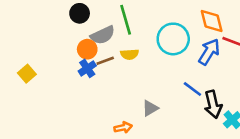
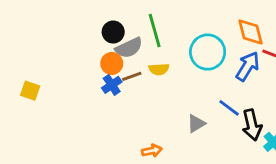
black circle: (80, 13) -> (113, 32), moved
yellow square: (27, 74) -> (30, 91), moved, turned -30
gray triangle: (150, 108) -> (196, 124), moved

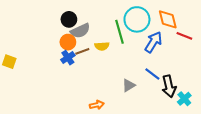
green line: (155, 31) -> (119, 32), moved
cyan circle: (208, 52) -> (137, 19), moved
blue arrow: (248, 66) -> (153, 42), moved

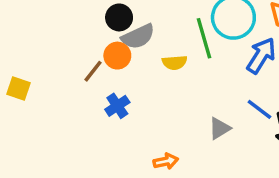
brown line: (82, 51) -> (93, 71), moved, turned -32
blue cross: (68, 58) -> (117, 106), moved

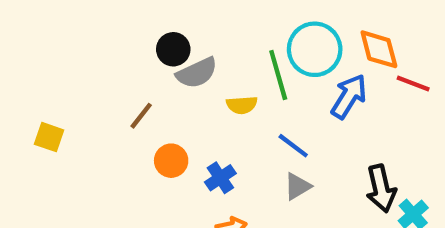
orange circle: (117, 56) -> (171, 161), moved
blue cross: (117, 106) -> (220, 178), moved
blue line: (259, 109) -> (293, 146), moved

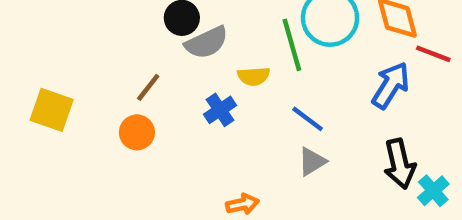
blue arrow: (349, 96) -> (391, 85), moved
yellow square: (49, 137) -> (52, 110), size x1.4
orange circle: (171, 161) -> (137, 132), moved
blue cross: (220, 178) -> (220, 110), moved

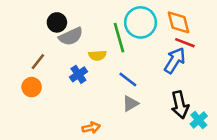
red line: (433, 54) -> (185, 43), moved

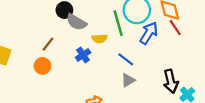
gray semicircle: (71, 36) -> (76, 22), turned 55
red line: (185, 43) -> (175, 28), turned 35
blue arrow: (175, 60) -> (149, 33), moved

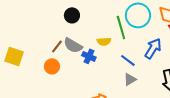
gray semicircle: (76, 22) -> (73, 45), moved
blue arrow: (149, 33) -> (153, 48), moved
blue cross: (83, 55) -> (89, 56), turned -32

